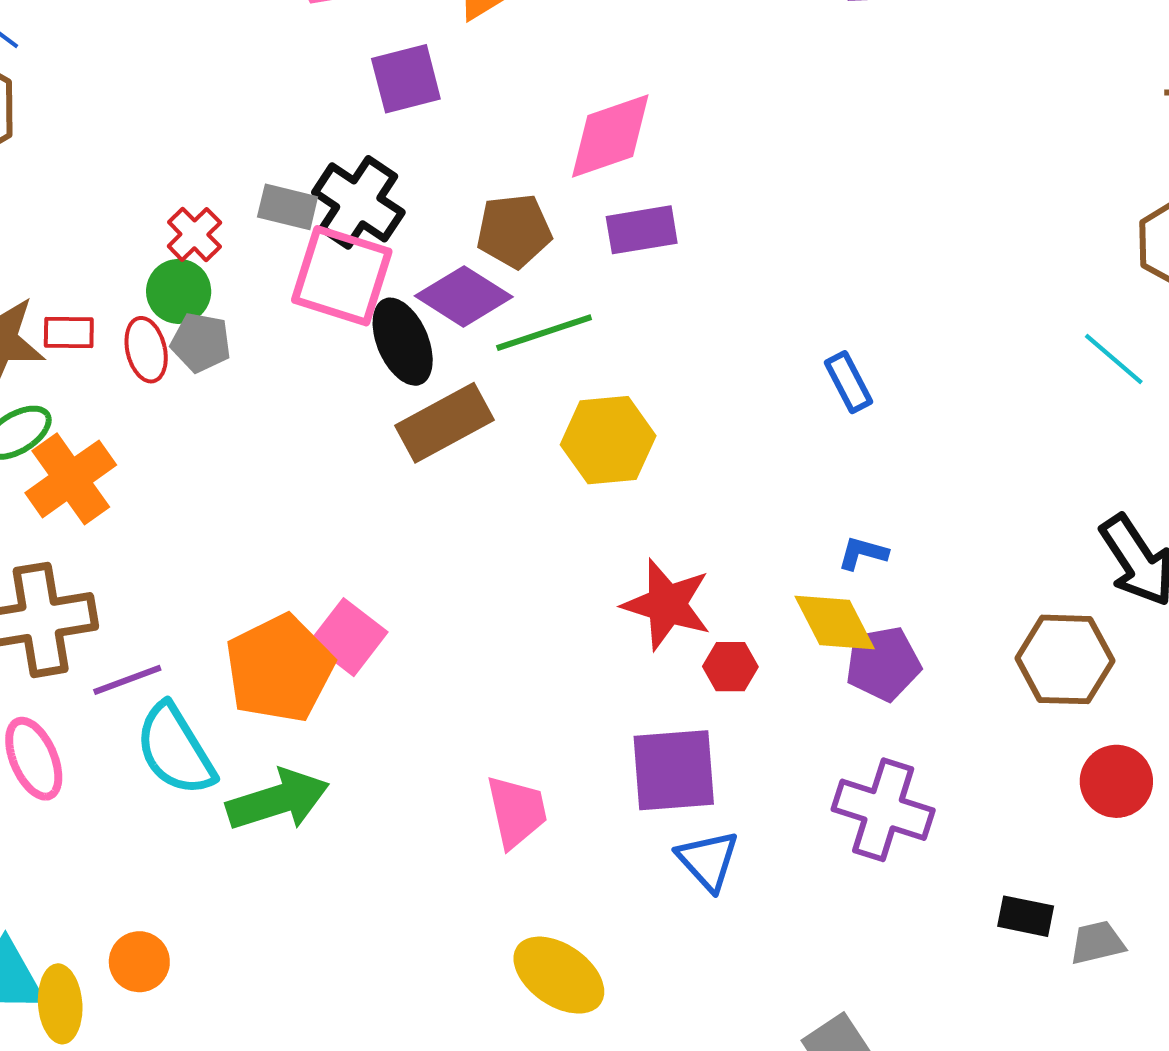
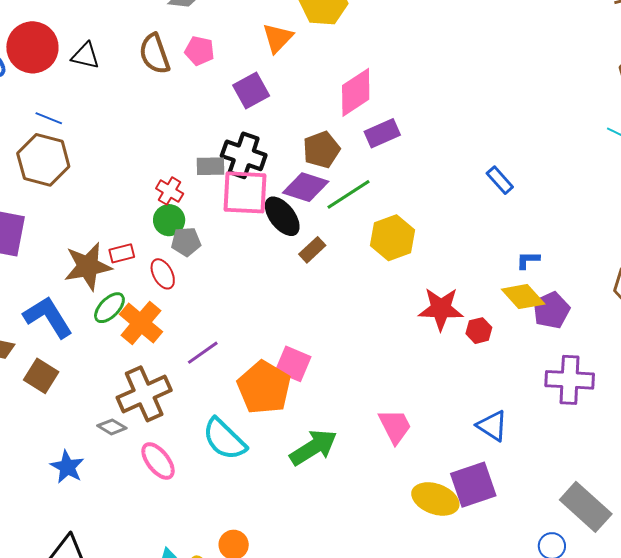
red ellipse: (146, 350) -> (163, 274), moved
brown rectangle: (444, 423) -> (312, 250), size x0.6
purple line: (127, 680) -> (203, 353), moved
purple square: (674, 770) -> (473, 485), moved
green arrow: (278, 800) -> (313, 447), moved

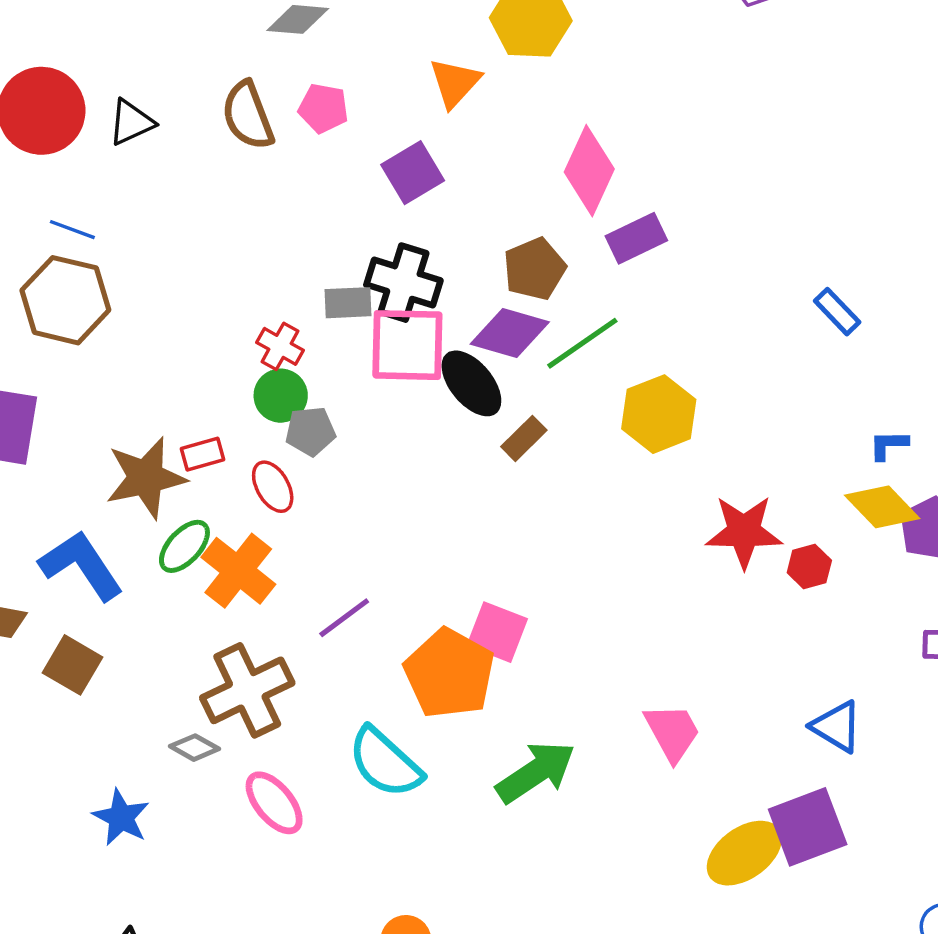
black triangle: (85, 56) -> (131, 122), turned -36
pink diamond: (356, 92) -> (589, 171), turned -30
yellow ellipse: (435, 499) -> (744, 853), turned -54

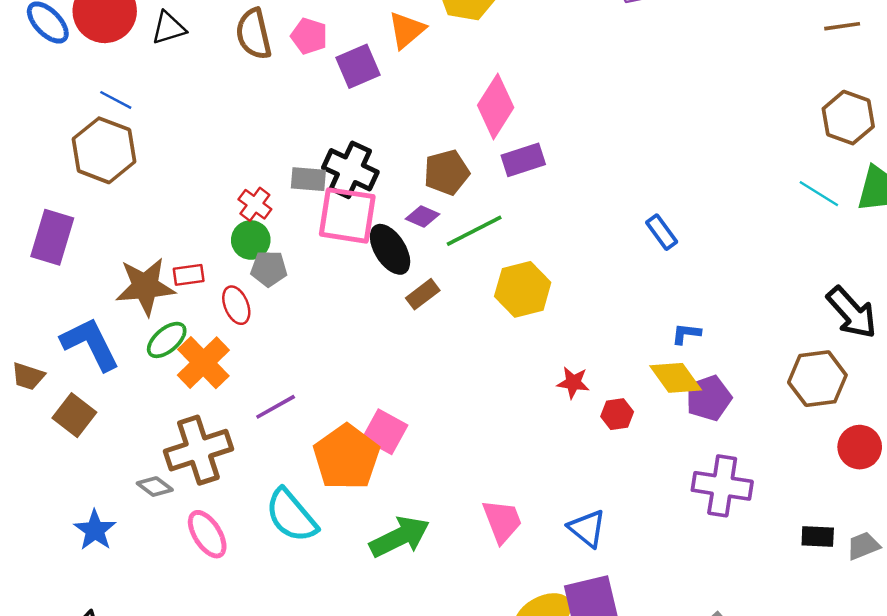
purple square: (413, 173) -> (358, 66), moved
purple diamond: (510, 333) -> (423, 216), size x0.6
red star: (744, 532) -> (573, 383), size x0.6
blue triangle: (837, 727) -> (587, 528), moved

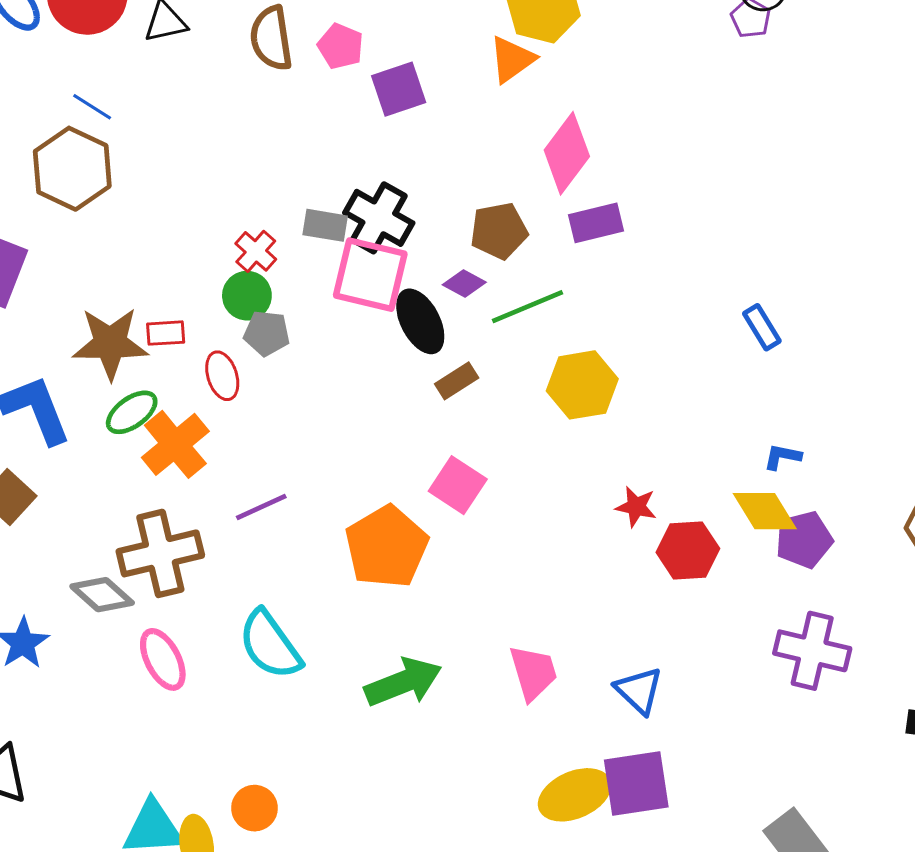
orange triangle: (407, 30) -> (512, 59), moved
red hexagon: (617, 414) -> (688, 550), size x1.5
pink square: (385, 432) -> (458, 485), moved
orange pentagon: (346, 457) -> (387, 547), moved
gray diamond: (155, 487) -> (102, 595), size x1.4

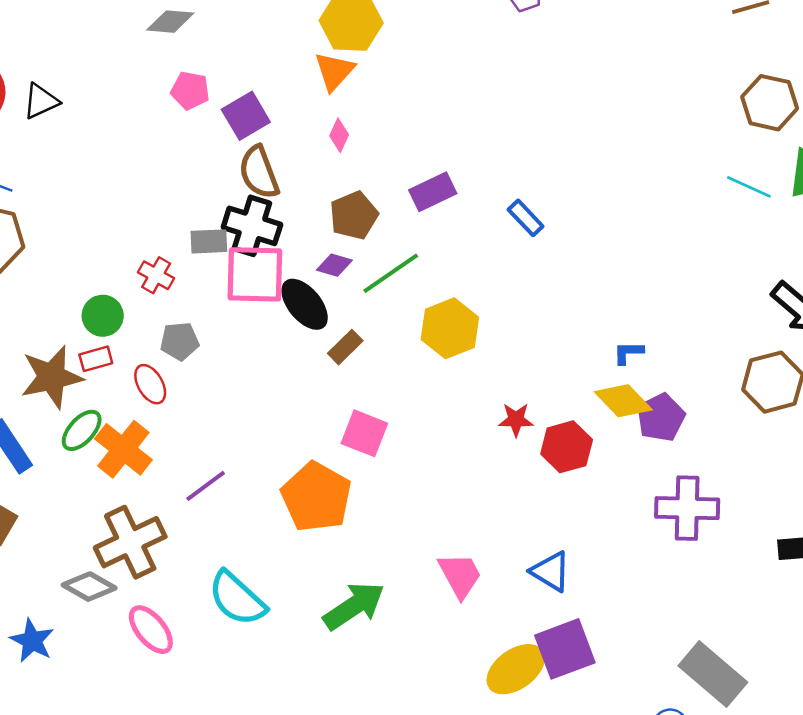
brown semicircle: (271, 38) -> (259, 172), moved
pink diamond: (567, 153) -> (339, 135), moved, size x0.5
green circle: (247, 296) -> (103, 316), moved
blue rectangle: (762, 327) -> (526, 218), moved

